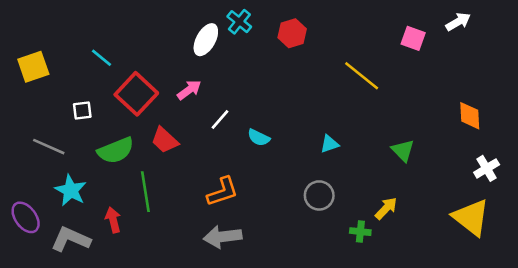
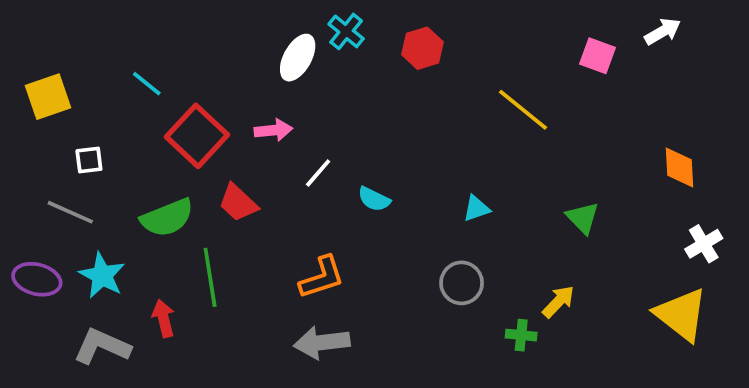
pink arrow: (189, 90) -> (273, 130), turned 30
white square: (82, 111) -> (89, 160), moved
purple ellipse: (26, 217) -> (37, 279), moved, turned -40

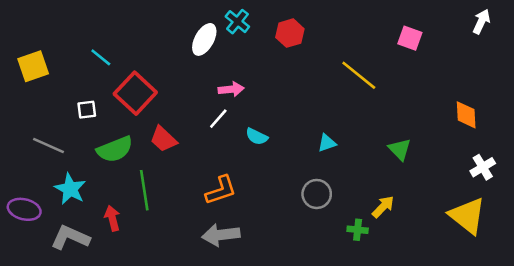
white arrow: (663, 31) -> (481, 22), moved, turned -35
pink arrow: (273, 130) -> (231, 89), moved
white square: (89, 160) -> (87, 110), moved
purple ellipse: (37, 279) -> (24, 209), moved

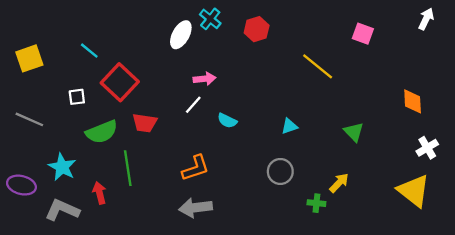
red trapezoid: (163, 139) -> (145, 123), turned -35
gray line: (48, 145) -> (29, 119), moved

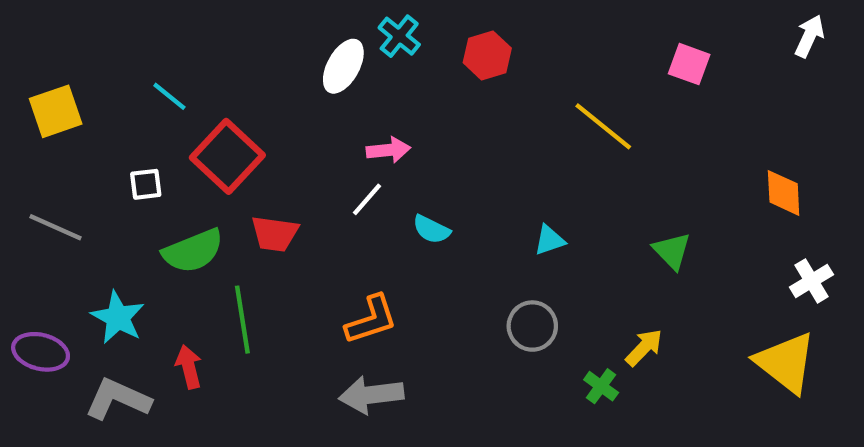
green cross: (316, 203) -> (601, 386), turned 30

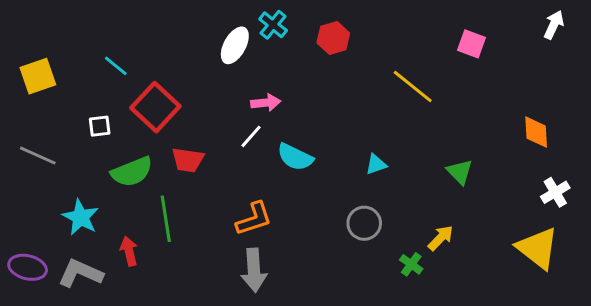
cyan semicircle: (431, 229) -> (295, 157), size x1.4
purple ellipse: (41, 352) -> (28, 267), moved
gray arrow: (371, 395) -> (254, 270), turned -87

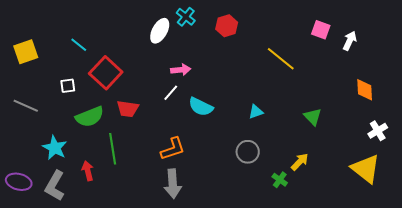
white arrow: (554, 25) -> (350, 41), moved
gray L-shape: (80, 273) -> (55, 186), turned -84

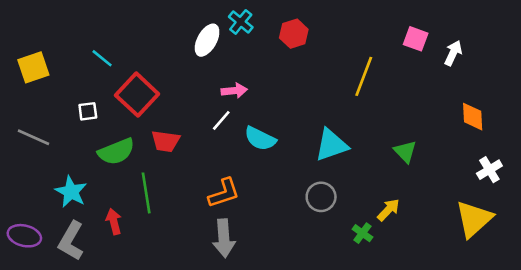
yellow line: (281, 59) -> (364, 76), turned 72
cyan triangle: (256, 112) -> (331, 145), size x1.8
yellow triangle: (366, 169) -> (474, 219), turned 40

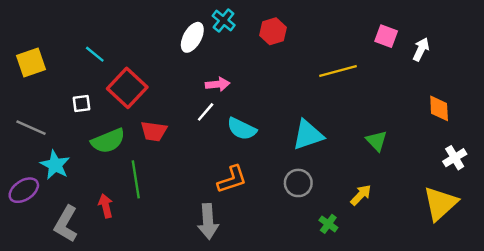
yellow line: (364, 76) -> (338, 71), turned 54
cyan star: (71, 192) -> (55, 165), moved
orange L-shape: (224, 193) -> (232, 179), moved
green cross: (362, 233) -> (328, 224), moved
purple ellipse: (24, 236) -> (24, 190), moved, turned -48

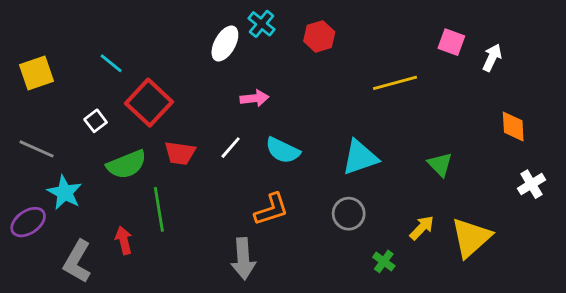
white square: (82, 104) -> (96, 121), turned -30
white line: (206, 112) -> (231, 148), moved
yellow triangle: (440, 203) -> (471, 238), moved

